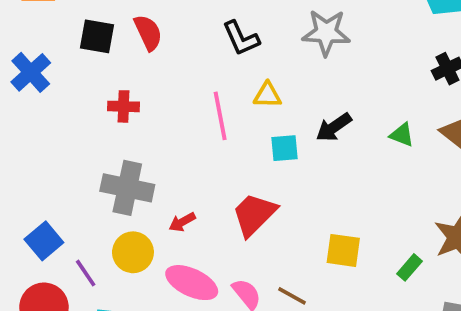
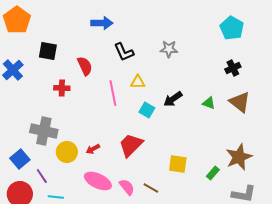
red semicircle: (148, 33) -> (85, 66), moved
gray star: (326, 33) -> (169, 49), size x0.7
cyan square: (284, 148) -> (147, 110), turned 35
gray cross: (127, 188) -> (44, 131), moved
yellow circle: (133, 252) -> (67, 152), moved

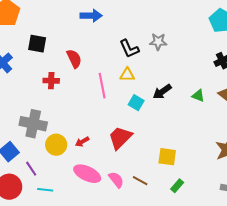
black L-shape: (124, 52) -> (129, 49), moved
green rectangle: (213, 173) -> (177, 186), moved

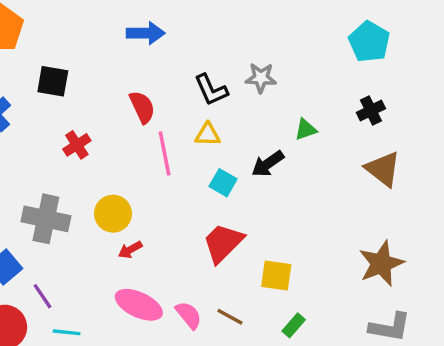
red semicircle: (74, 59) -> (142, 107), moved
red cross: (51, 81) -> (77, 145), turned -35
green triangle: (198, 96) -> (306, 129), moved, turned -40
red trapezoid: (120, 138) -> (223, 243), moved
yellow circle: (56, 145) -> (113, 214), moved

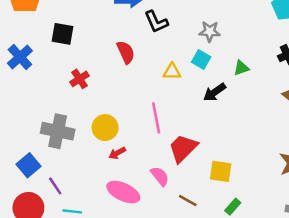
black L-shape: (211, 90) -> (156, 22), moved
pink line: (165, 153) -> (156, 118), moved
cyan square: (223, 183) -> (201, 59), moved
pink semicircle: (189, 315) -> (160, 176), moved

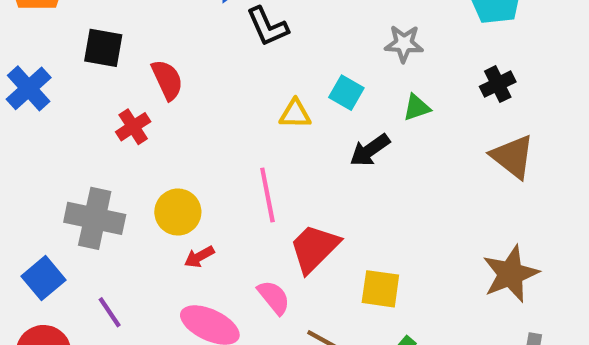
gray star: (210, 31) -> (404, 44), moved
red semicircle: (126, 52) -> (167, 80), moved
purple line: (55, 186) -> (110, 312), moved

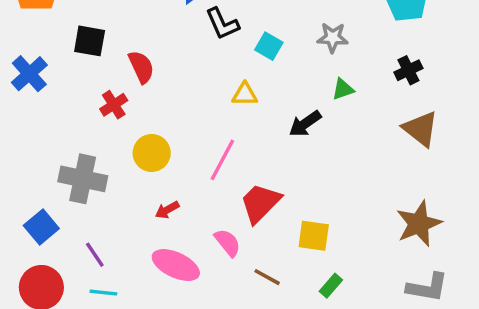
cyan square: (346, 93) -> (269, 46), moved
pink line: (267, 195) -> (222, 160), turned 39
yellow circle: (178, 212) -> (152, 153), moved

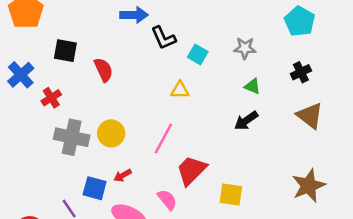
green triangle: (343, 89) -> (253, 86), turned 42
red cross: (114, 105) -> (51, 98), moved
black arrow: (305, 124) -> (246, 121), moved
gray cross: (83, 179) -> (72, 137), moved
blue square: (41, 227) -> (95, 188), moved, turned -35

